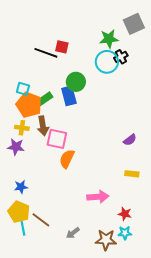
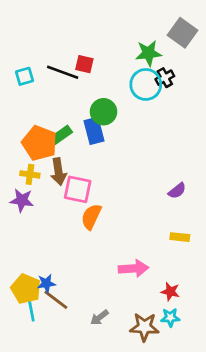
gray square: (134, 24) -> (183, 33), turned -30
cyan square: (23, 89) -> (24, 76), moved, turned -32
blue star: (21, 187) -> (46, 283), moved

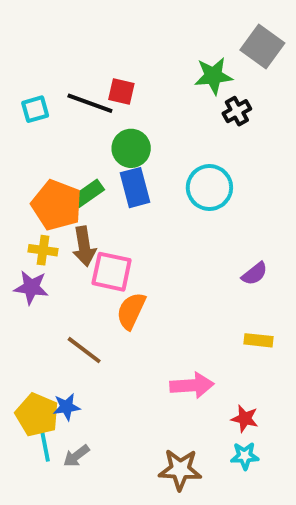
cyan circle: (146, 84) -> (209, 188), moved
green circle: (104, 112) -> (131, 148), moved
brown line: (56, 300) -> (84, 350), moved
gray arrow: (99, 317) -> (76, 456), moved
brown star: (144, 327) -> (180, 470), moved

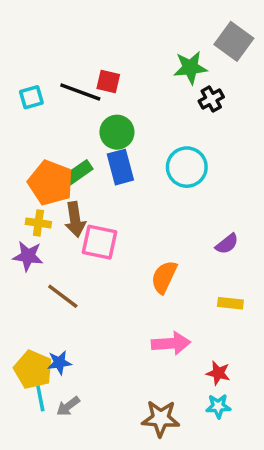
orange semicircle: (131, 311) -> (164, 277), moved
brown line: (84, 350) -> (63, 296), moved

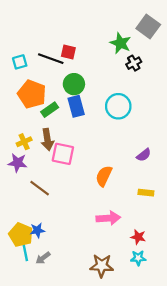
green star: (190, 68) -> (120, 43), turned 30
orange pentagon: (51, 183) -> (32, 94), moved
yellow cross: (38, 223) -> (24, 142), turned -32

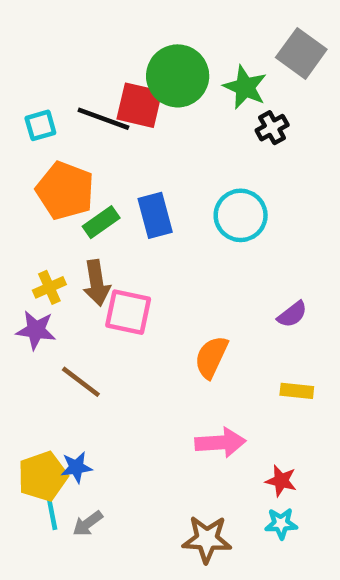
red square: (68, 52) -> (139, 105), size x1.5
green circle: (74, 84) -> (178, 76), moved, size x1.4
yellow pentagon: (21, 235) -> (43, 476), turned 30

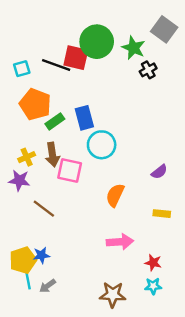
cyan circle: (241, 215) -> (102, 145), moved

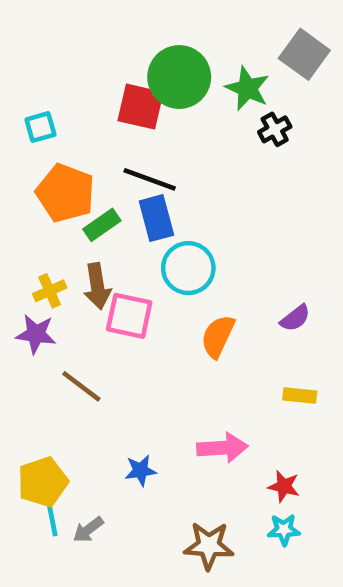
black line: (56, 65) -> (150, 179), moved
orange semicircle: (115, 195) -> (218, 336), moved
blue star: (41, 255) -> (141, 470), moved

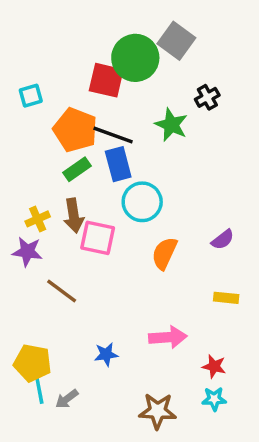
gray square: (304, 54) -> (176, 41), moved
green star: (247, 88) -> (171, 125), moved
orange pentagon: (65, 193) -> (75, 130), moved
yellow pentagon: (43, 482) -> (32, 363), turned 30

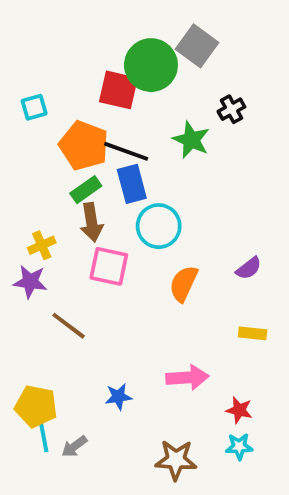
brown arrow: (74, 216) -> (92, 222), moved

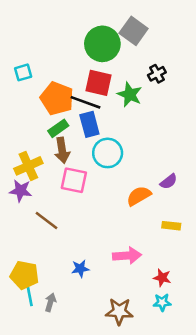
red square: (118, 90) -> (98, 83), moved
yellow cross: (42, 245) -> (28, 166), size x1.5
orange semicircle: (184, 284) -> (139, 196), moved, turned 35
gray arrow: (74, 446) -> (50, 302), turned 144

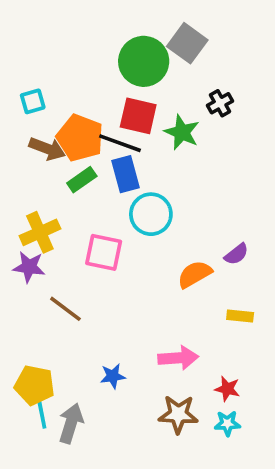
brown arrow: (62, 150) -> (47, 149), moved, turned -60
gray arrow: (50, 302) -> (71, 423), size x1.5
brown star: (119, 311) -> (178, 414), moved

